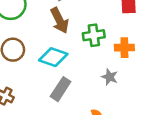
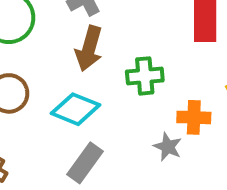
brown arrow: (60, 20) -> (89, 48), turned 40
orange cross: (124, 48) -> (194, 117), moved

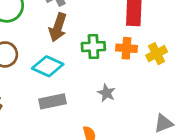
orange cross: (194, 117) -> (126, 48), moved
gray rectangle: (85, 163) -> (53, 101), turned 40

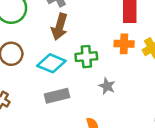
green cross: (93, 47) -> (86, 57), moved

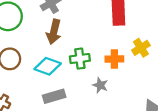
orange cross: (124, 44) -> (114, 59), moved

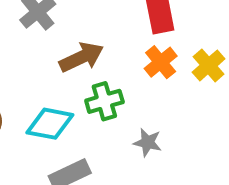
brown arrow: (54, 32) -> (81, 57), moved, turned -120
orange cross: (114, 59) -> (161, 62), moved, turned -30

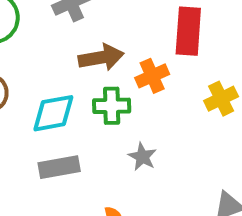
orange cross: (161, 62) -> (152, 76), moved
cyan diamond: (50, 124) -> (53, 113), turned -36

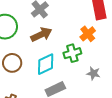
brown arrow: (101, 57) -> (41, 34), moved

